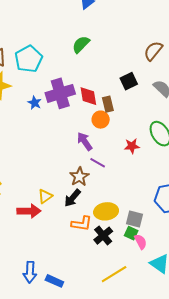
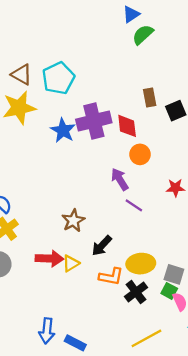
green semicircle: (81, 44) -> (143, 35), moved
blue star: (35, 103) -> (63, 130), size x1.5
brown rectangle: (108, 104) -> (150, 97), moved
brown star: (79, 177) -> (73, 221), moved
yellow triangle: (45, 196) -> (71, 263), moved

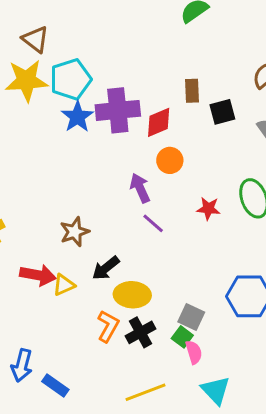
cyan pentagon: (58, 78) -> (71, 79), moved
red diamond: (127, 126) -> (159, 122), turned 65
yellow ellipse: (141, 264) -> (132, 295), moved
orange L-shape: (111, 277) -> (108, 326), moved, turned -80

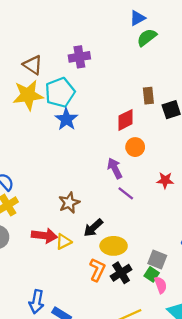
purple cross: (118, 110) -> (79, 57), moved, size x0.7

